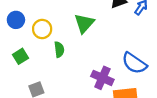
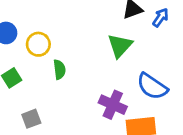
green triangle: (84, 23) -> (120, 46), moved

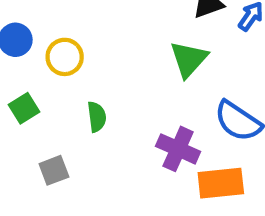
green semicircle: (59, 70) -> (97, 117), moved

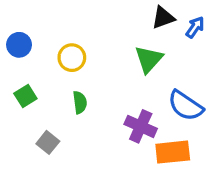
yellow circle: (65, 57) -> (72, 58), moved
gray square: (54, 170) -> (48, 142), turned -30

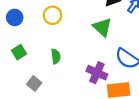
yellow circle: (72, 58) -> (53, 15), moved
green triangle: (149, 59) -> (102, 27), turned -30

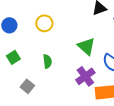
green triangle: (102, 27) -> (86, 46), moved
purple cross: (97, 73) -> (85, 76), turned 30

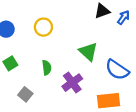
purple cross: (85, 76) -> (72, 83), moved

